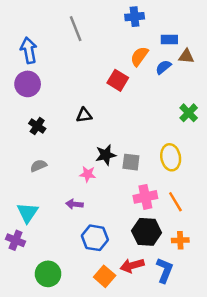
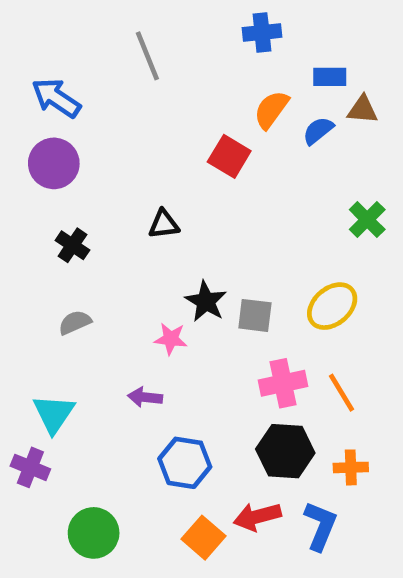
blue arrow: (29, 50) -> (56, 98), turned -45
black star: (106, 155) -> (206, 301), turned -30
yellow ellipse: (171, 157) -> (332, 306), turned 60

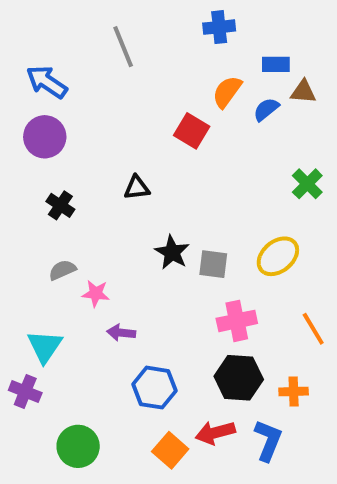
pink star: (171, 339) -> (96, 294), moved
orange line: (341, 393) -> (313, 329), moved

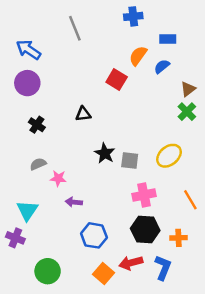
brown triangle: (303, 92) -> (188, 89), moved, turned -42

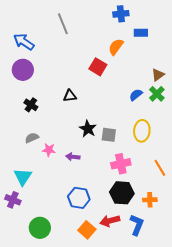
blue cross: (133, 16) -> (121, 14), moved
blue semicircle: (162, 66) -> (136, 95), moved
yellow ellipse: (169, 156) -> (142, 131), turned -45
purple arrow: (74, 202) -> (73, 157), moved

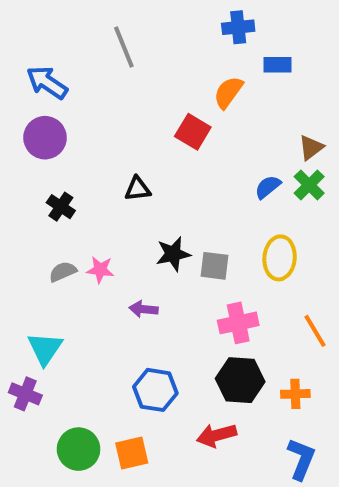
black star: (88, 129) -> (173, 254), turned 30
pink star: (49, 150) -> (100, 270), moved
blue L-shape: (137, 225) -> (301, 459), moved
orange square: (87, 230) -> (132, 453), moved, turned 36

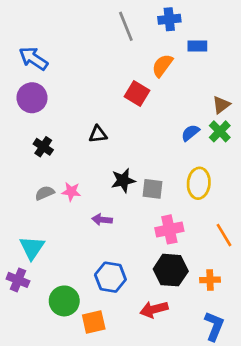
gray line: (124, 47) -> (126, 26), moved
green circle: (79, 449) -> (64, 301), moved

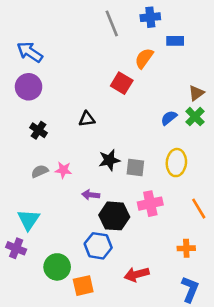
black hexagon: (171, 270) -> (114, 216), moved

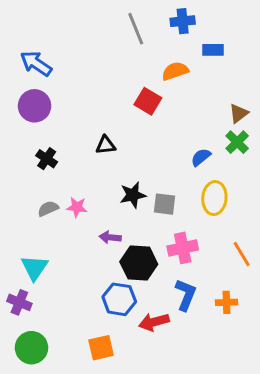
orange semicircle: (144, 58) -> (175, 71), turned 35
blue semicircle: (169, 118) -> (201, 157), moved
green circle: (57, 267) -> (31, 348), moved
red arrow: (137, 274) -> (154, 322), moved
blue L-shape: (190, 289) -> (186, 295), moved

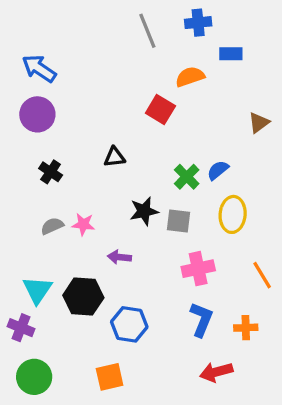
green cross: (237, 142) -> (187, 177), moved
black hexagon: (139, 263) -> (83, 296), moved
red arrow: (154, 322) -> (216, 372), moved

